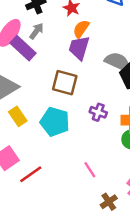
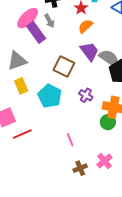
gray arrow: (36, 31) -> (50, 21), turned 104
purple trapezoid: (79, 48) -> (89, 51), moved, turned 115

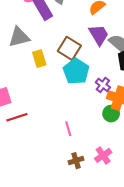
yellow rectangle: (21, 86) -> (39, 59), moved
purple cross: (86, 95) -> (103, 85), moved
cyan pentagon: (50, 96) -> (76, 71), moved

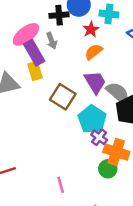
yellow rectangle: (39, 59) -> (35, 71), moved
cyan pentagon: (76, 71) -> (92, 119), moved

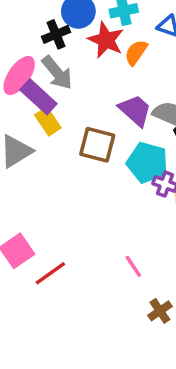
red star: (91, 29) -> (106, 40), size x1.5
gray arrow: (52, 41) -> (57, 73), size x1.5
orange semicircle: (94, 52) -> (136, 52), moved

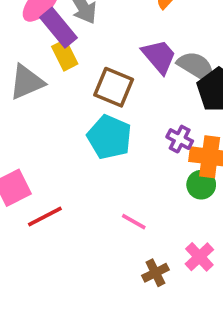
cyan pentagon: (147, 163) -> (109, 137), moved
pink line: (133, 266) -> (134, 222), turned -35

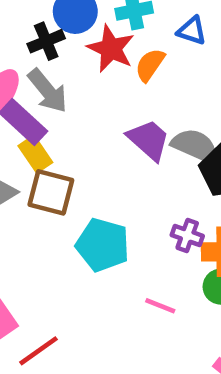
brown square: (114, 87) -> (51, 192), moved
pink line: (134, 222) -> (160, 306), moved

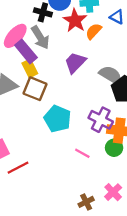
black cross: (46, 41) -> (43, 12), turned 30
purple trapezoid: (149, 140) -> (75, 63), moved, turned -95
purple cross: (187, 235) -> (101, 120), size x1.5

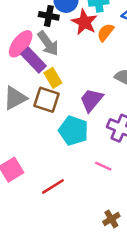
purple trapezoid: (75, 63) -> (91, 100), moved
yellow rectangle: (30, 68) -> (53, 78), moved
red line: (18, 168) -> (53, 186), moved

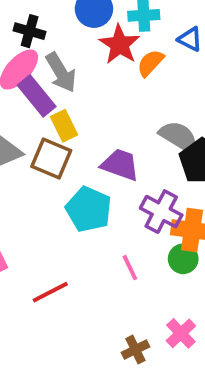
black cross: (49, 16) -> (30, 31), moved
purple trapezoid: (91, 100) -> (120, 165), turned 65
pink line: (103, 166) -> (130, 268), turned 35

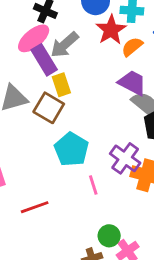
gray arrow: (61, 72) -> (65, 45), turned 72
purple trapezoid: (120, 165) -> (132, 83), moved
green circle: (183, 259) -> (109, 236), moved
pink line: (130, 268) -> (93, 185), moved

